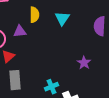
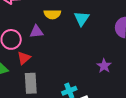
yellow semicircle: (34, 15) -> (52, 14), turned 91

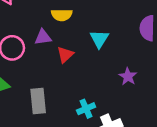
cyan triangle: (82, 19) -> (99, 39), moved
red triangle: (24, 58) -> (65, 55), moved

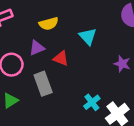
red triangle: (65, 55) -> (61, 58), turned -42
gray rectangle: (38, 101) -> (43, 84), moved

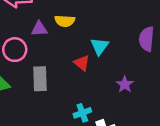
purple triangle: (37, 48) -> (39, 29), moved
red triangle: (61, 58) -> (82, 63), moved

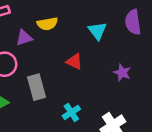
cyan triangle: (99, 46) -> (97, 31), moved
cyan cross: (82, 113) -> (71, 112), moved

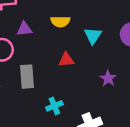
yellow semicircle: (47, 24) -> (60, 22), moved
red triangle: (74, 61) -> (66, 60), turned -42

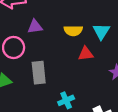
yellow semicircle: (60, 22) -> (73, 31), moved
red triangle: (66, 60) -> (86, 54), moved

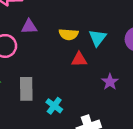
gray rectangle: (39, 73) -> (26, 89), moved
cyan cross: (66, 100) -> (54, 106), turned -35

